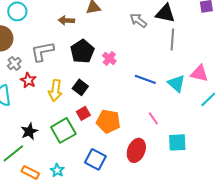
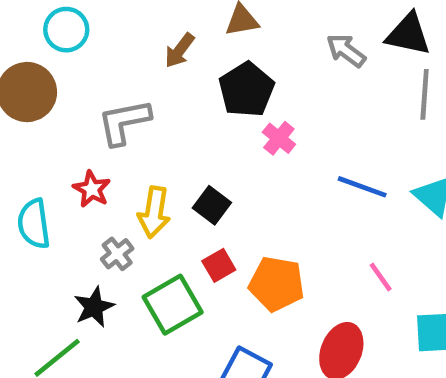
brown arrow: (66, 20) -> (180, 50), turned -56
black pentagon: (82, 51) -> (247, 90), moved
gray cross: (14, 63) -> (117, 254), moved

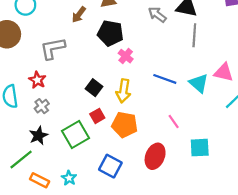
black pentagon: (247, 90) -> (110, 33), turned -30
yellow arrow: (154, 212) -> (123, 91), moved
gray cross: (117, 254) -> (42, 106), moved

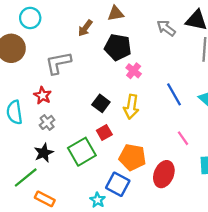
blue line: (165, 79) -> (174, 94), turned 40
orange pentagon: (125, 125) -> (132, 157), moved
cyan star: (69, 178) -> (98, 200), moved

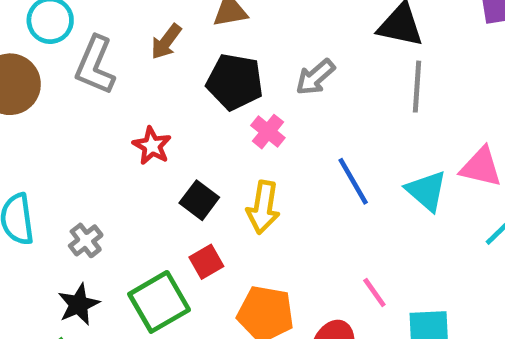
gray arrow: (166, 28) -> (315, 77), moved, turned -78
gray L-shape: (58, 63) -> (95, 65), moved, turned -56
red star: (43, 95) -> (152, 146), moved
pink line: (183, 138) -> (374, 293), moved

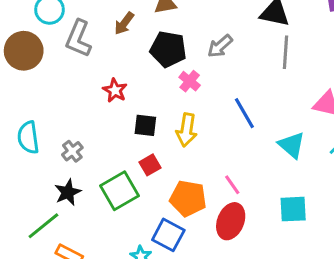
cyan triangle: (427, 191) -> (292, 145), moved
black square: (199, 200) -> (145, 125), turned -30
pink line: (374, 293) -> (232, 185), moved

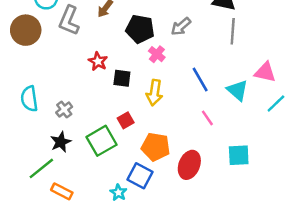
black square: (145, 125) -> (122, 78), moved
cyan triangle: (292, 145) -> (237, 90), moved
pink line: (232, 185) -> (207, 118), moved

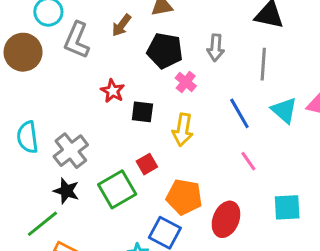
gray arrow: (181, 27) -> (216, 48), turned -45
gray line: (233, 31) -> (263, 64), moved
cyan triangle: (237, 90) -> (284, 110), moved
gray cross: (64, 110) -> (71, 151), size x1.6
black star: (61, 142) -> (66, 191), turned -30

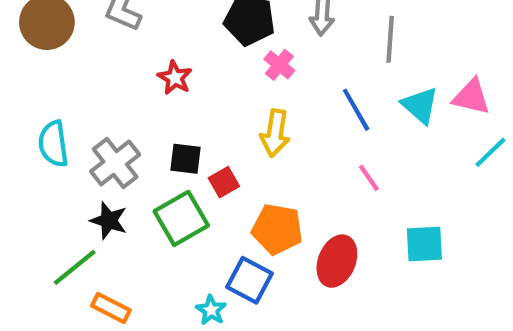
black square: (142, 112) -> (186, 159), moved

